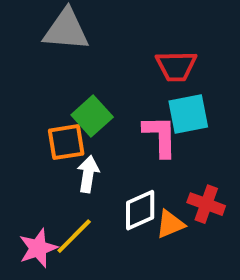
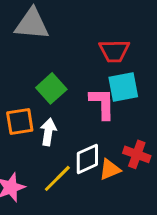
orange square: (66, 142) -> (20, 121), moved
yellow line: (74, 236) -> (57, 178), moved

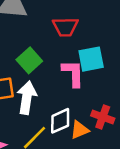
red trapezoid: (114, 51) -> (65, 27), moved
white arrow: (48, 132) -> (27, 98), size x1.4

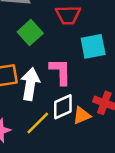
green square: (29, 60) -> (30, 33), moved
pink L-shape: (73, 73) -> (60, 71), moved

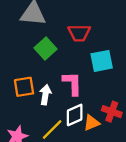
white arrow: (30, 84) -> (45, 95), size x0.7

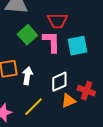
pink L-shape: (72, 83) -> (51, 42), moved
white diamond: (75, 115) -> (59, 82), moved

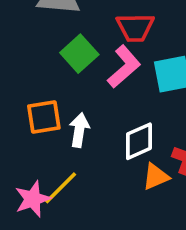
pink L-shape: (51, 42) -> (124, 67), turned 50
yellow line: (33, 107) -> (61, 188), moved

